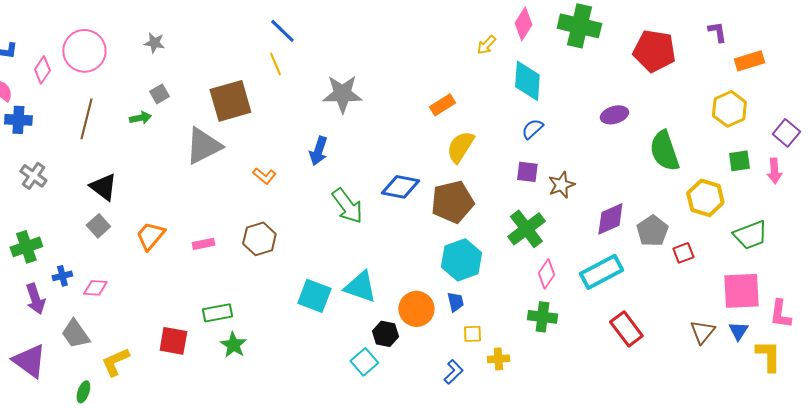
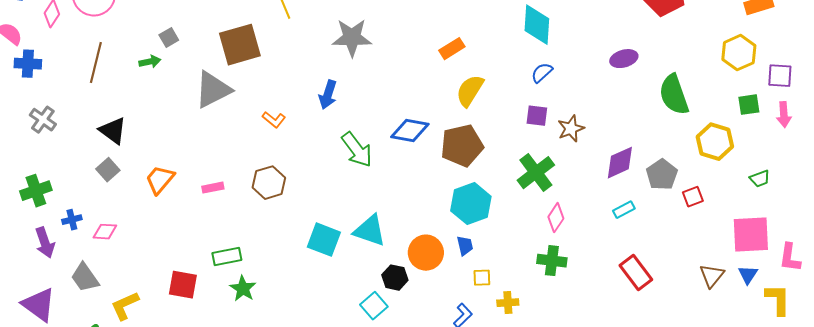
purple square: (786, 133) -> (780, 76), moved, turned -36
green trapezoid: (750, 235) -> (760, 179), size x0.6
cyan rectangle: (601, 272) -> (624, 210), moved, size x0.5

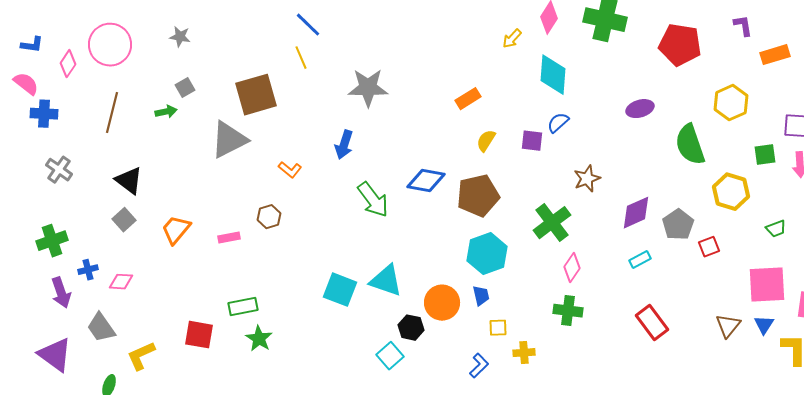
yellow hexagon: (739, 53) -> (731, 103), moved
yellow semicircle: (470, 91) -> (486, 141), size x0.7
purple square: (537, 116) -> (532, 141), moved
brown hexagon: (269, 183) -> (269, 217), moved, size x0.7

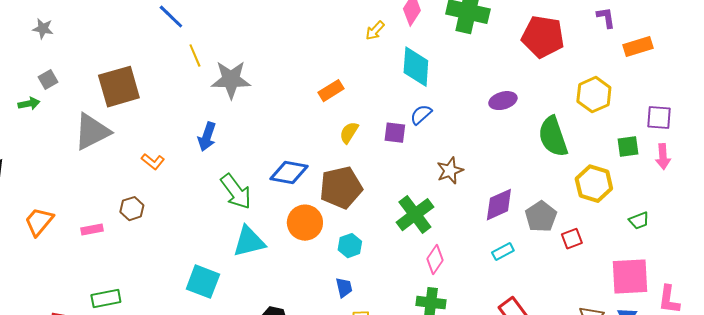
yellow line: (301, 58) -> (195, 56), moved
cyan hexagon: (487, 254) -> (350, 246), size x0.6
cyan triangle: (386, 281) -> (249, 242), moved, turned -33
orange circle: (442, 303) -> (305, 223), moved

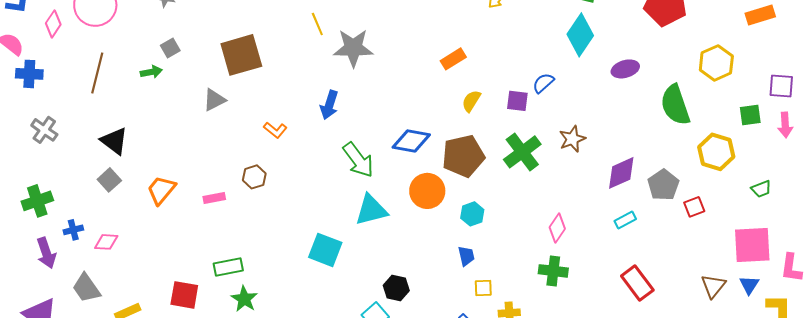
cyan diamond: (416, 67) -> (580, 35), moved, turned 30
gray triangle: (92, 132) -> (214, 100), size x0.6
green cross: (415, 215) -> (522, 152), moved

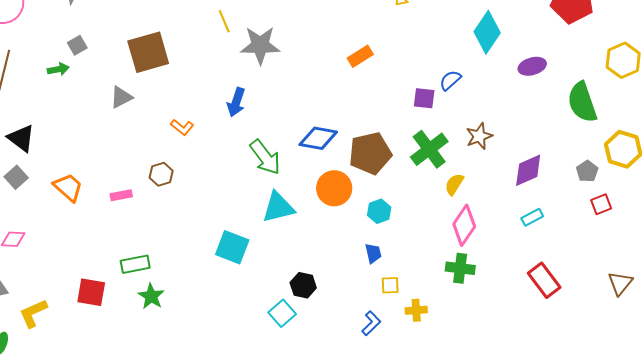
yellow semicircle: (471, 101) -> (454, 184), moved
gray pentagon: (663, 185) -> (587, 171), moved, size x0.7
orange trapezoid: (161, 190) -> (68, 187), turned 92
pink diamond: (557, 228) -> (464, 225), size x1.4

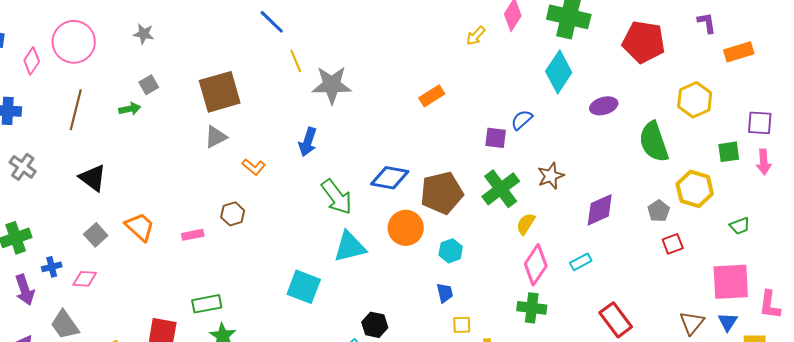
gray triangle: (121, 97) -> (216, 137), moved
gray square: (16, 177) -> (96, 235), moved
cyan rectangle: (532, 217) -> (581, 262), moved

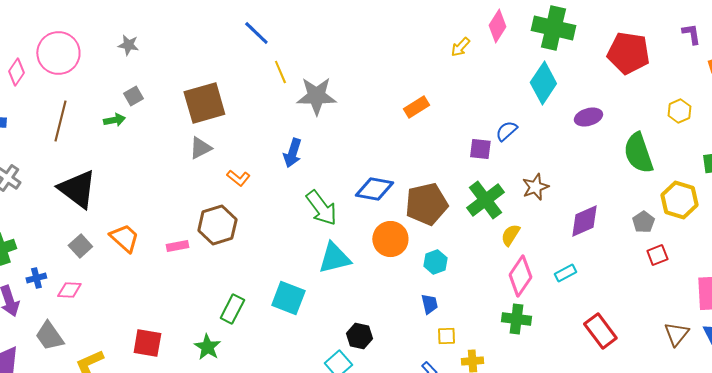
yellow hexagon: (695, 100) -> (679, 111), size x0.7
black triangle: (93, 178) -> (77, 189), size x1.4
brown hexagon: (233, 214) -> (217, 225), size x1.6
green rectangle: (207, 304) -> (232, 309), moved, turned -52

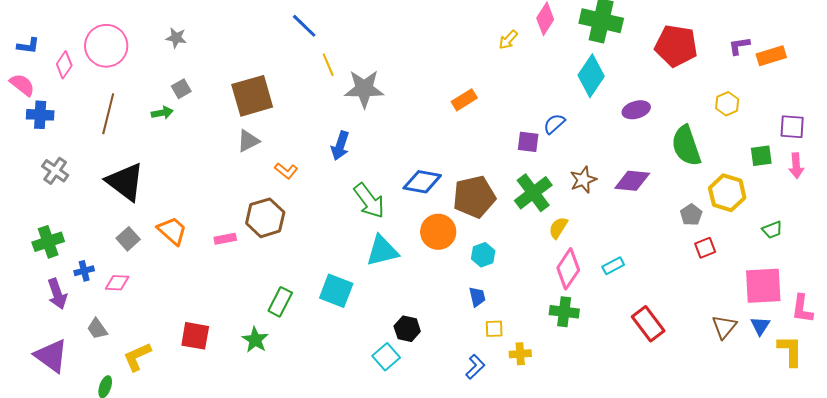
purple L-shape: (691, 34) -> (739, 46), moved, turned -90
purple diamond: (584, 221) -> (632, 181), moved, turned 30
gray trapezoid: (49, 336) -> (97, 329), size x0.7

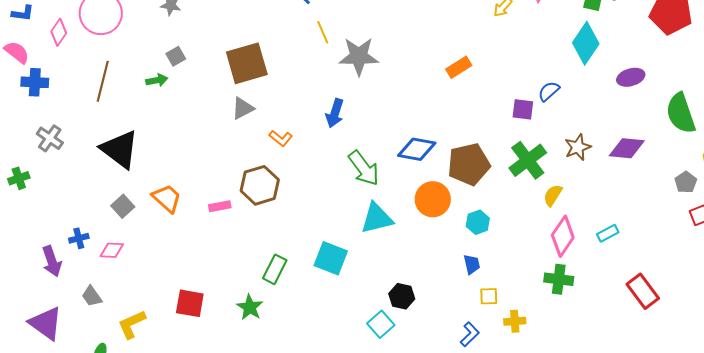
green cross: (48, 242) -> (19, 178), moved, size x0.7

